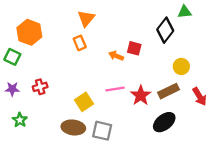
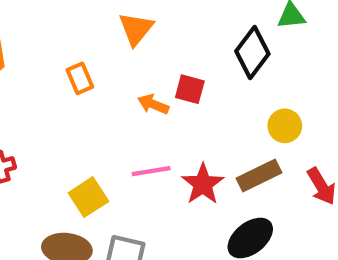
orange triangle: (86, 18) -> (136, 29), moved

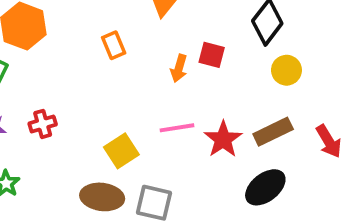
orange arrow: (153, 104) -> (179, 68), turned -96
yellow circle: (285, 126) -> (286, 70), moved

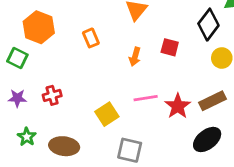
orange rectangle: (114, 45) -> (91, 38), moved
orange arrow: (179, 68) -> (135, 57), moved
brown ellipse: (102, 197) -> (64, 146), moved

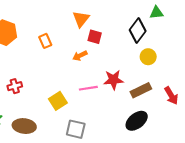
red square: (170, 47) -> (95, 37), moved
orange arrow: (135, 57) -> (80, 56), turned 48
red star: (178, 106) -> (113, 80), moved, turned 30

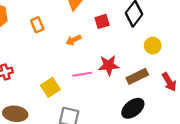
red square: (95, 37) -> (102, 21), moved, turned -32
yellow circle: (148, 57) -> (153, 46), moved

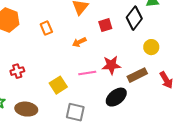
black ellipse: (133, 108) -> (116, 97), moved

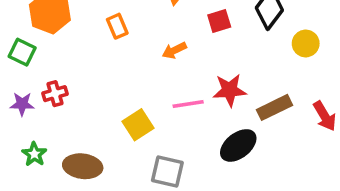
yellow circle: (151, 47) -> (306, 43), moved
red cross: (17, 71) -> (55, 94), moved

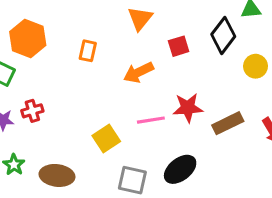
orange rectangle: (117, 26) -> (88, 51), turned 35
orange arrow: (174, 50) -> (139, 72), size x1.4
black ellipse: (238, 145) -> (180, 169), moved

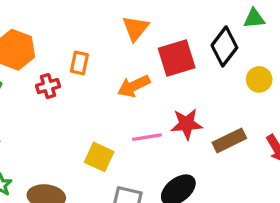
red square: (179, 46) -> (177, 58), size x1.6
red cross: (32, 111) -> (48, 86), moved
yellow square: (106, 139) -> (99, 157), turned -32

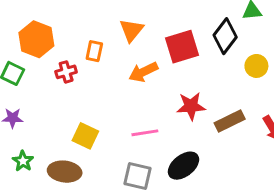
orange triangle: (135, 28) -> (131, 30), moved
pink line: (147, 137) -> (145, 133), moved
yellow square: (99, 157) -> (85, 136), moved

